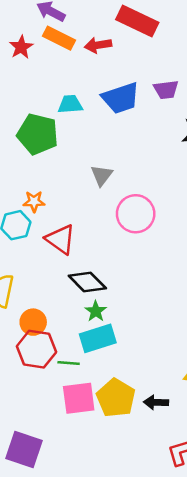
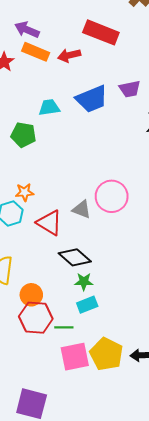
green pentagon: (38, 134) -> (23, 135), size x0.7
gray triangle: (102, 175) -> (82, 209), moved, turned -42
green star: (96, 311) -> (84, 282), turned -30
cyan rectangle: (98, 338) -> (87, 305), size x0.7

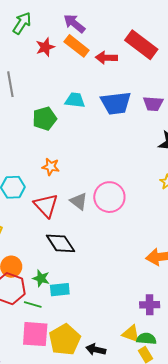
green pentagon: (23, 135) -> (45, 119), turned 30
orange star: (25, 192) -> (51, 167), moved
green star: (84, 282) -> (41, 278), moved

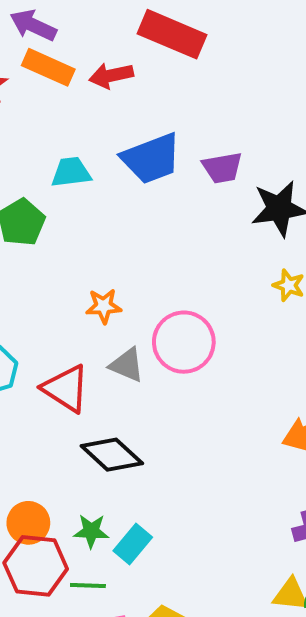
purple trapezoid: (153, 104) -> (222, 168), moved
orange star: (51, 167) -> (104, 306), moved
cyan rectangle: (60, 290) -> (133, 544), turned -30

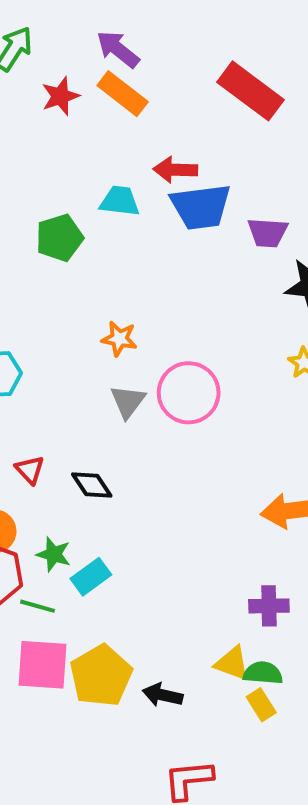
red arrow: (111, 76) -> (175, 170), moved
gray triangle: (127, 365) -> (128, 402), turned 30
red triangle: (66, 389) -> (30, 470), moved, size x0.6
black diamond: (112, 455) -> (92, 485), size x0.7

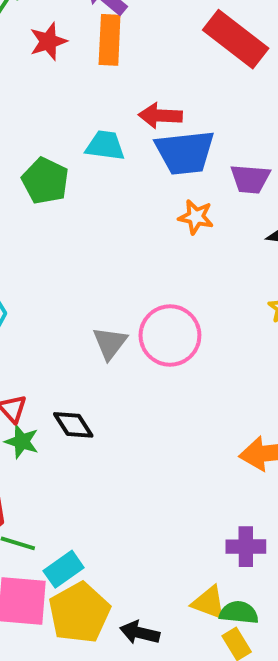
orange rectangle: (123, 94) -> (110, 40), turned 54
green pentagon: (59, 238) -> (45, 181), turned -30
orange star: (119, 339) -> (196, 217), moved
green star: (54, 554) -> (22, 441), moved
cyan rectangle: (91, 577) -> (64, 569), moved

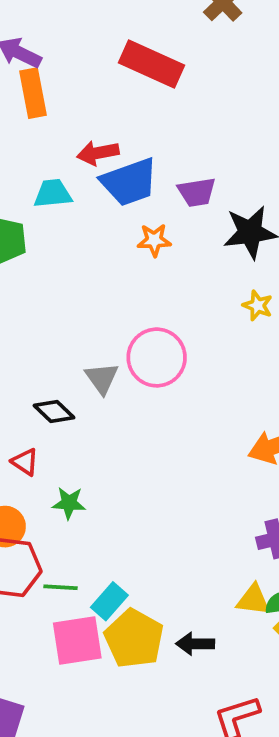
black diamond: (73, 425) -> (54, 412), moved
green star: (22, 441) -> (69, 503), moved

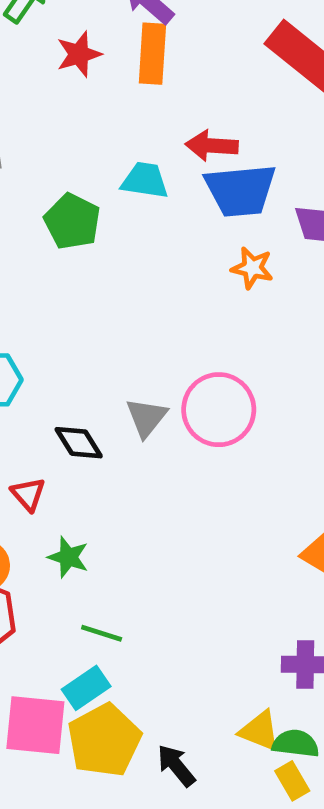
green line: (60, 587) -> (102, 633), moved
black arrow: (195, 644) -> (176, 766), turned 36

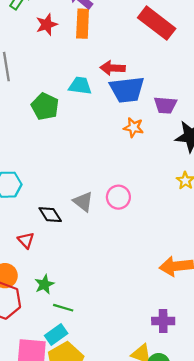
pink circle: (219, 410) -> (118, 197), size x0.7
gray triangle: (146, 418) -> (83, 202), turned -30
green star: (68, 557) -> (44, 284), moved, turned 30

